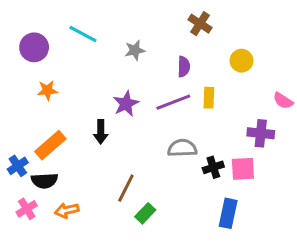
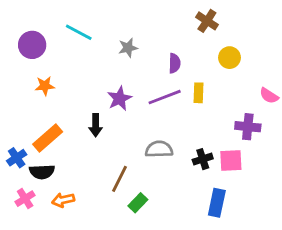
brown cross: (200, 24) -> (207, 21), moved
gray semicircle: (182, 148) -> (159, 149), moved

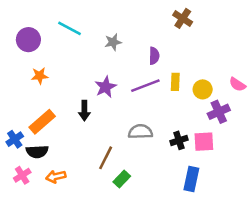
yellow circle: (229, 58) -> (203, 89), moved
purple cross: (248, 127) -> (219, 112), turned -30

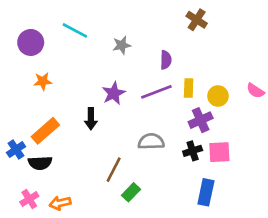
purple cross: (219, 112) -> (201, 120), moved
pink cross: (22, 175) -> (29, 199), moved
orange arrow: (56, 177) -> (60, 203), moved

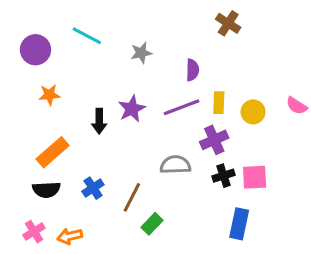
black arrow: (91, 119) -> (99, 121), moved
purple cross: (201, 120) -> (214, 140), moved
blue cross: (16, 150) -> (93, 188), moved

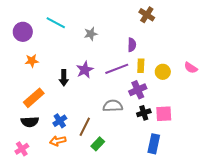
purple semicircle: (192, 70) -> (132, 45), moved
orange arrow: (70, 236) -> (58, 141), moved

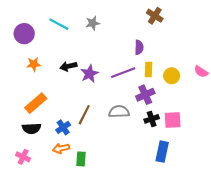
gray star: (91, 34) -> (93, 23), moved
black arrow: (64, 78) -> (68, 66), moved, turned 77
brown line: (85, 127) -> (84, 115), moved
green rectangle: (98, 144) -> (81, 159), moved, turned -40
pink cross: (22, 149) -> (23, 157), turned -32

